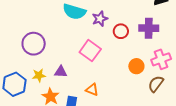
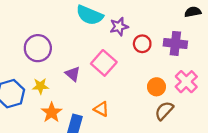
pink cross: (161, 59) -> (186, 82), turned -30
purple triangle: (61, 72) -> (73, 74), moved, turned 32
brown semicircle: (156, 84) -> (164, 111), moved

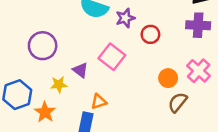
purple cross: (175, 43) -> (198, 25), moved
yellow star: (40, 86) -> (59, 85), moved
orange triangle: (101, 109) -> (99, 102), moved, turned -42
orange star: (52, 112) -> (45, 112), moved

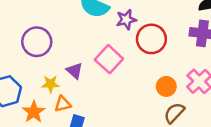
red circle: (150, 34) -> (151, 39), size x1.5
orange triangle: (99, 102) -> (63, 104), moved

